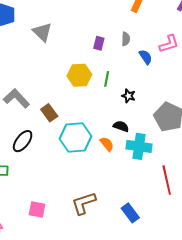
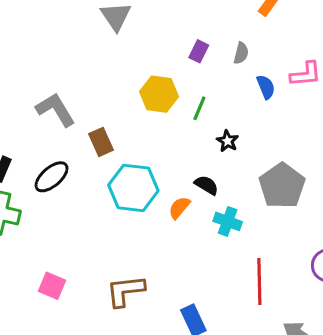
orange semicircle: (107, 144) -> (179, 208), turned -112
cyan cross: (139, 146) -> (228, 221), size x0.7

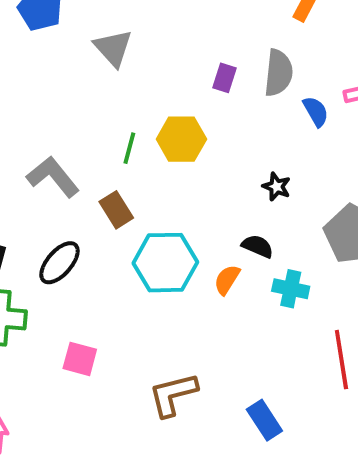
gray semicircle: (241, 53) -> (279, 73), size x1.6
green line: (199, 108) -> (129, 148), moved
pink square: (52, 286) -> (80, 359), moved

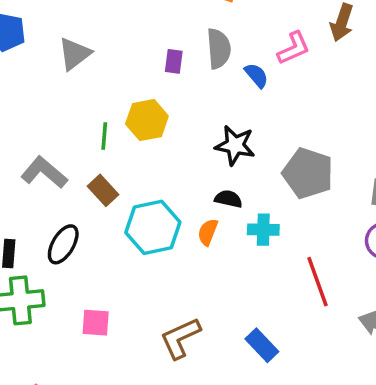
gray triangle: (113, 48) -> (75, 54), turned 45
black star: (277, 187) -> (235, 145), size x1.6

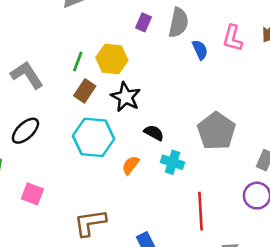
pink L-shape: (294, 48) -> (233, 38), turned 112
black star: (235, 145) -> (126, 97), moved
brown rectangle: (103, 190) -> (85, 91), moved, turned 60
orange semicircle: (208, 232) -> (131, 165), moved

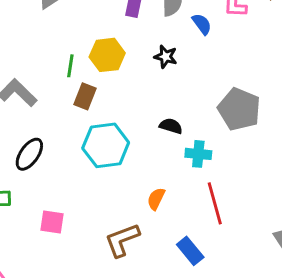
black star: (126, 97) -> (166, 57), moved, size x0.7
orange semicircle: (131, 165) -> (156, 199), moved
red line: (201, 211) -> (215, 203), moved

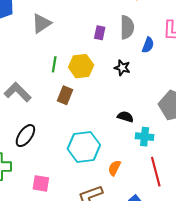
blue semicircle: (202, 24) -> (148, 45), turned 56
green line: (70, 66) -> (54, 64), moved
cyan hexagon: (106, 145) -> (84, 147), moved

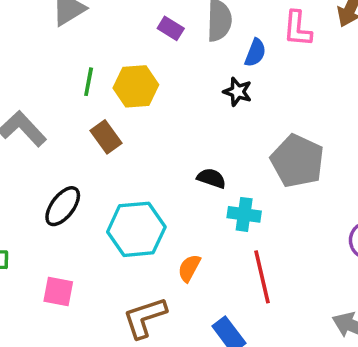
purple rectangle: (100, 33) -> (171, 28), turned -72
black star: (122, 68) -> (238, 92), moved
brown rectangle: (65, 95) -> (106, 137), turned -60
black ellipse: (25, 136) -> (63, 206), moved

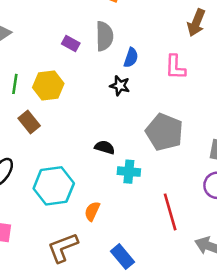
pink L-shape: (297, 29) -> (175, 67), moved
red line: (262, 277) -> (170, 212), moved

